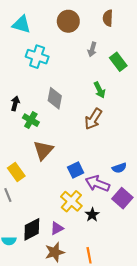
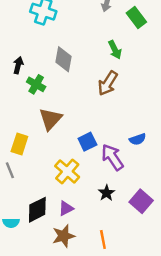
yellow rectangle: (16, 172) -> (19, 144), turned 54
purple arrow: (97, 184) -> (112, 157), turned 35
purple square: (122, 198) -> (141, 201), moved
yellow cross: (71, 201) -> (67, 171), moved

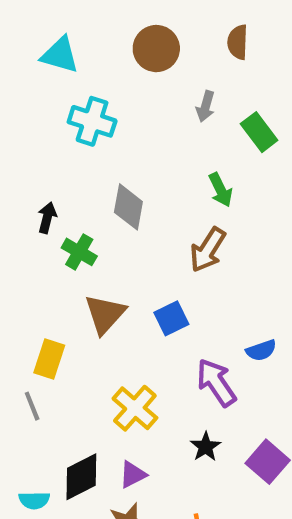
blue square: (87, 142) -> (171, 318), moved

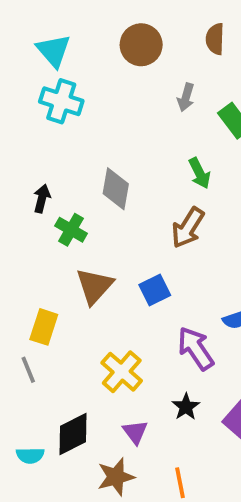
cyan triangle: (60, 55) -> (54, 51), turned 33
cyan cross: (92, 121) -> (61, 101), moved
purple triangle: (133, 475) -> (135, 432), moved, turned -40

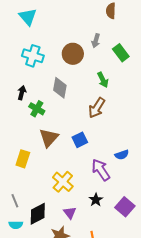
brown circle: (141, 45) -> (73, 54), moved
cyan cross: (61, 101) -> (33, 56), moved
gray line: (28, 370) -> (15, 201), moved

